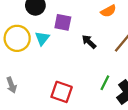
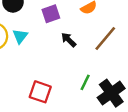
purple square: (63, 22) -> (51, 14), moved, turned -30

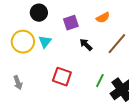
red square: (40, 92) -> (62, 77), moved

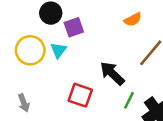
purple square: (71, 23) -> (74, 27), moved
black arrow: (86, 45) -> (112, 73), moved, size x1.5

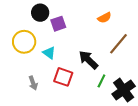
cyan triangle: (58, 50) -> (49, 53), moved, turned -32
gray arrow: (24, 103) -> (33, 83), moved

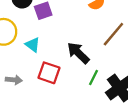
gray arrow: (33, 83) -> (14, 80), turned -64

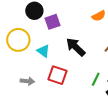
black arrow: (78, 53) -> (76, 47), moved

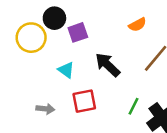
yellow circle: (18, 40) -> (31, 38), moved
red square: (58, 75) -> (84, 101), turned -30

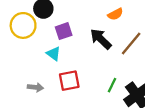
purple square: (78, 32) -> (64, 31), moved
black arrow: (108, 65) -> (101, 39), moved

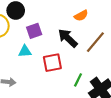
cyan triangle: (53, 54) -> (25, 51), turned -40
red square: (69, 81) -> (52, 63), moved

